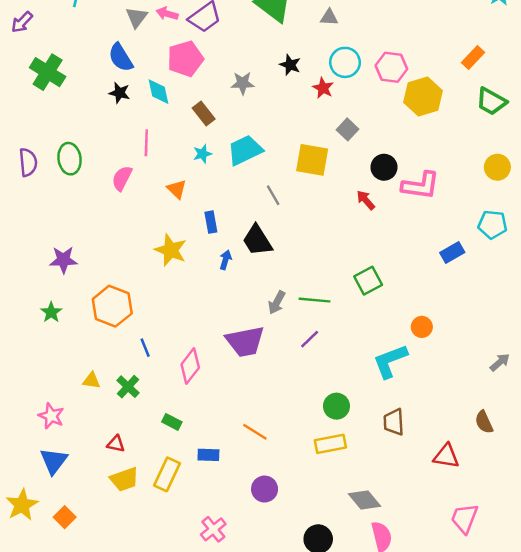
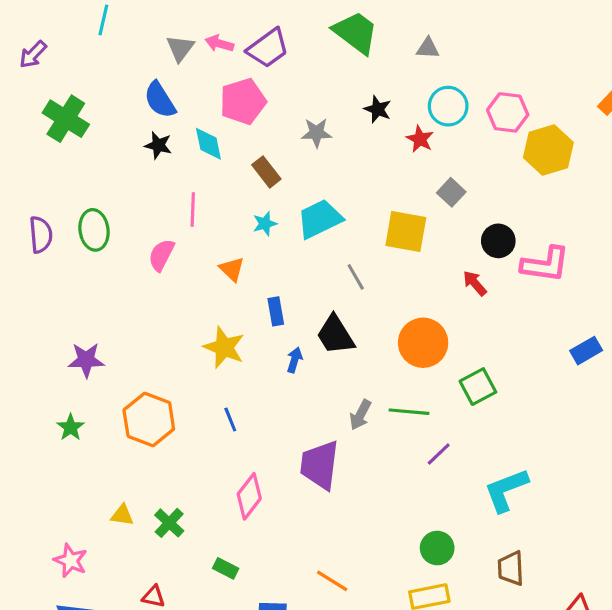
orange circle: (422, 327) -> (423, 343), moved, size x1.8
purple line: (310, 339) -> (439, 454), moved
purple trapezoid: (245, 342) -> (320, 465), turned 108
blue line: (145, 348) -> (230, 420), moved

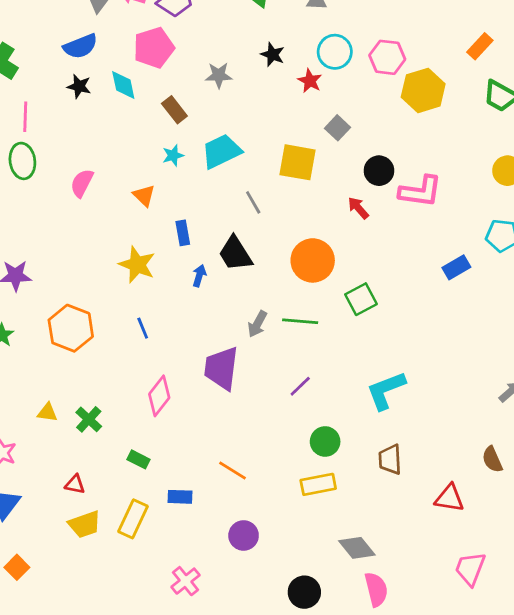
blue semicircle: (160, 100) -> (80, 46), turned -80
pink line: (193, 210) -> (25, 117), moved
purple line: (439, 454) -> (300, 386), moved

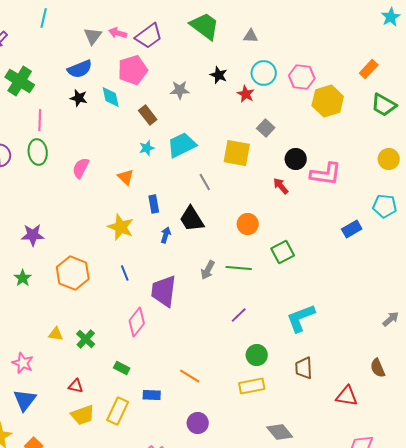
orange circle: (313, 260) -> (248, 224), size x0.7
purple trapezoid: (221, 368) -> (164, 291), moved

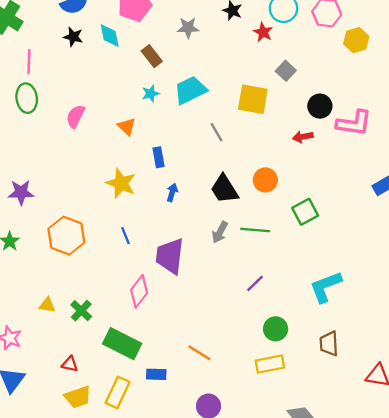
yellow hexagon: (328, 101) -> (356, 40), size x0.7
red arrow: (281, 186) -> (303, 137), turned -60
black trapezoid: (192, 219) -> (224, 189), moved
green rectangle: (122, 368) -> (122, 344), size x2.0

